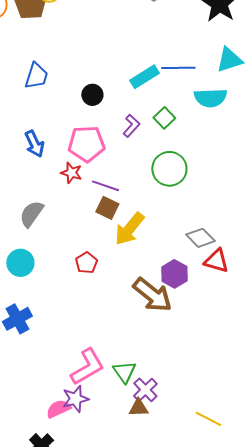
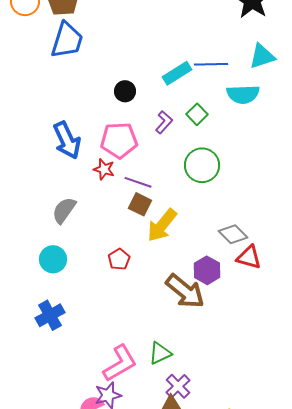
blue trapezoid: (36, 76) -> (67, 40), moved, size x1.4
blue arrow: (34, 144) -> (67, 140), size x1.4
green triangle: (124, 372) -> (160, 353), moved, turned 40

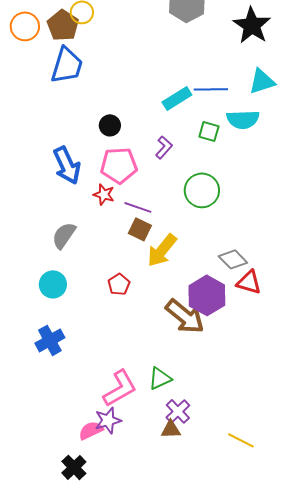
black circle: (125, 91) -> (110, 125), moved
green square: (197, 114) -> (209, 131), moved, turned -30
purple hexagon: (207, 270) -> (207, 295), size x1.4

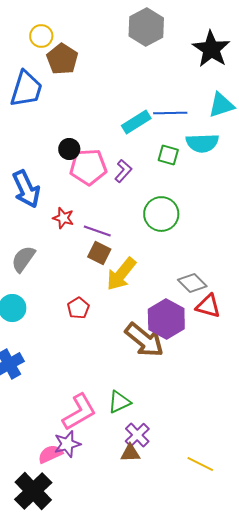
brown pentagon: (63, 25) -> (62, 59), moved
pink pentagon: (119, 165) -> (88, 167), moved
black cross: (74, 467) -> (33, 491), size x1.5

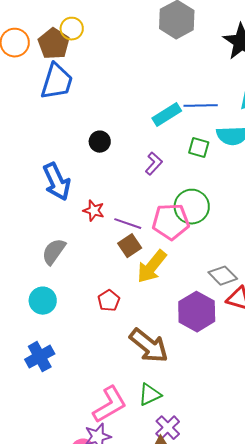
brown pentagon: (62, 59) -> (54, 44), moved
pink pentagon: (88, 167) -> (171, 222), moved
brown square: (99, 253) -> (130, 246), turned 30
brown arrow: (144, 340) -> (149, 346), moved

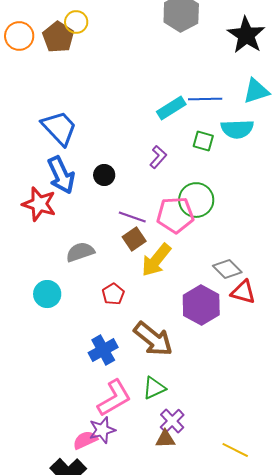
blue trapezoid: (57, 82) -> (59, 128), moved, turned -60
black circle: (100, 142) -> (104, 175), moved
red star: (94, 211) -> (39, 204), moved, size x1.6
gray semicircle: (54, 252) -> (80, 252), moved, turned 36
blue cross: (40, 357) -> (103, 350), moved

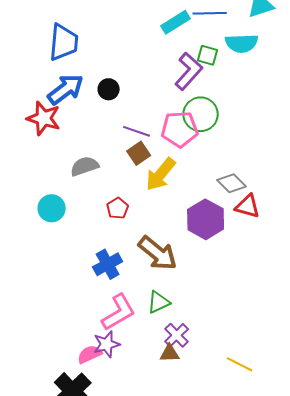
blue trapezoid: (59, 128) -> (64, 42), turned 48
purple L-shape: (158, 157) -> (189, 71), moved, size x1.6
blue arrow: (61, 175) -> (66, 89), turned -102

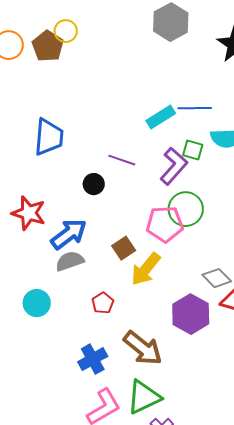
blue arrow: (66, 89) -> (69, 234), moved
purple line: (137, 131) -> (122, 160), moved
green triangle: (159, 302) -> (144, 397), size x1.5

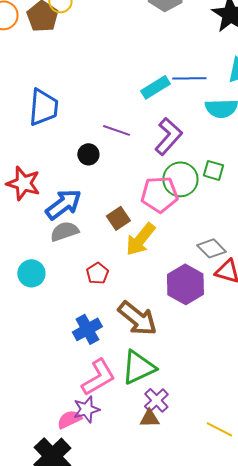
green square: (193, 150) -> (213, 170), moved

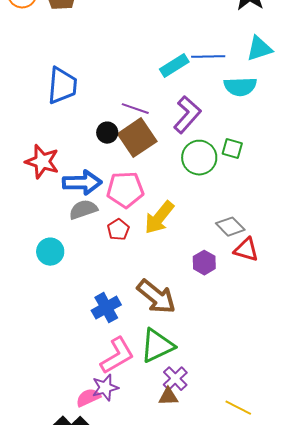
pink pentagon: (159, 194) -> (125, 190), moved
blue arrow: (63, 204) -> (82, 183), turned 36
brown square: (118, 218) -> (137, 138), moved, size x1.6
red pentagon: (97, 273) -> (118, 230), moved
purple hexagon: (185, 284) -> (204, 263), size x0.6

